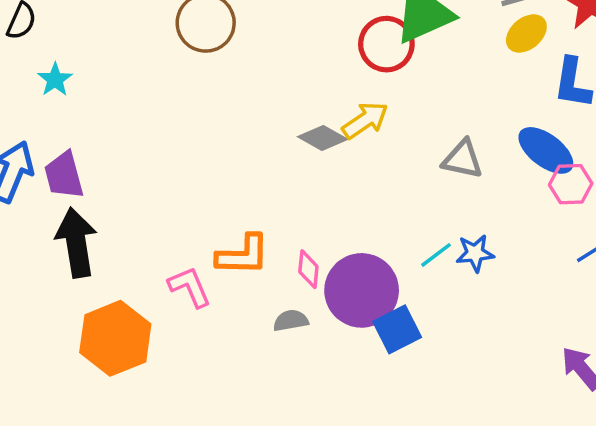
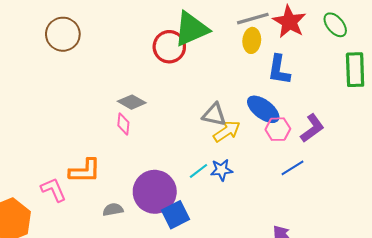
yellow ellipse: (526, 33) -> (252, 40), turned -45
yellow arrow: (365, 120) -> (227, 131), moved
pink diamond: (308, 269) -> (123, 124), moved

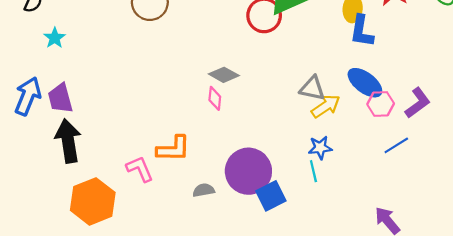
blue L-shape: (279, 70) -> (362, 31), moved
cyan line: (199, 171) -> (313, 171), moved, turned -66

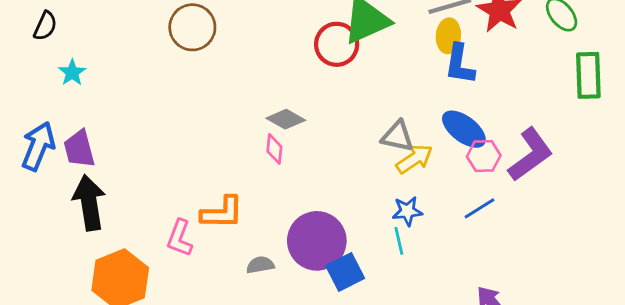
purple L-shape: (418, 103) -> (530, 155), size x1.4
blue line: (396, 145) -> (479, 208), moved
pink L-shape: (140, 169) -> (180, 238), turned -136

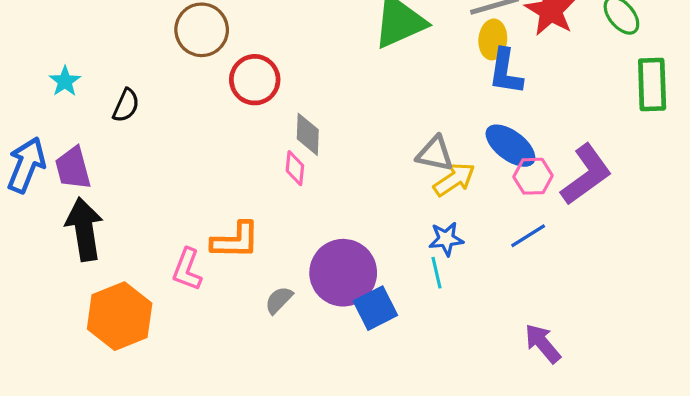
black semicircle: (45, 26) -> (126, 105), moved
red circle: (337, 44) -> (255, 80), moved
gray diamond: (286, 119) -> (308, 134), turned 63
gray semicircle: (260, 265) -> (279, 300), turned -36

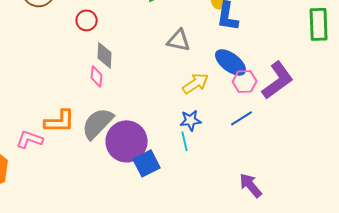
red circle: (255, 80) -> (87, 20), moved, size x0.7
gray triangle: (435, 154) -> (179, 40), moved
pink L-shape: (187, 269) -> (30, 139), turned 88
gray semicircle: (279, 300) -> (98, 123), moved, size x1.8

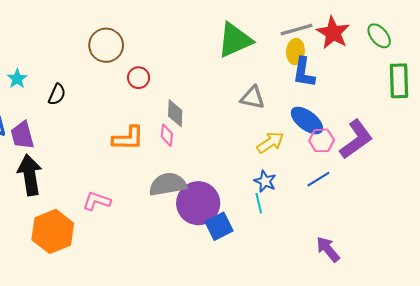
red circle: (87, 20) -> (139, 78), moved
blue star: (191, 120) -> (265, 181), turned 30
orange L-shape: (60, 121) -> (128, 138), moved
gray semicircle: (98, 123) -> (168, 184), turned 36

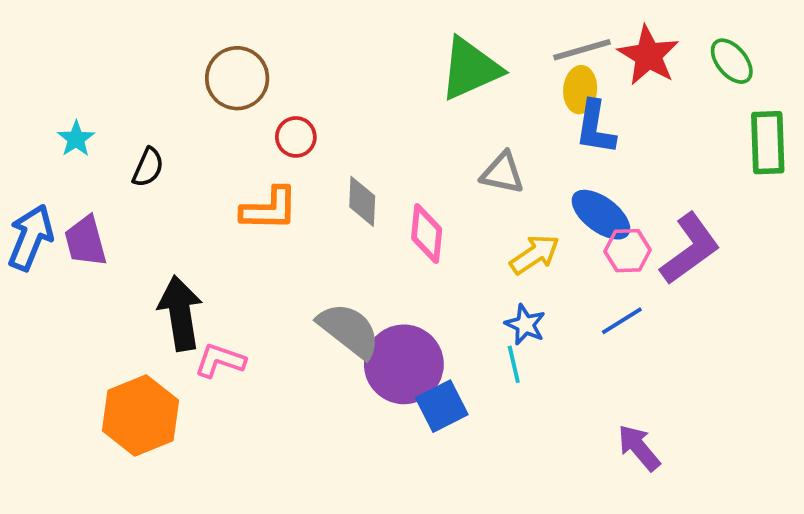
pink diamond: (167, 135) -> (427, 234), moved, size x1.4
orange L-shape: (128, 138) -> (269, 209), moved
black arrow: (30, 175) -> (180, 313), moved
gray semicircle: (168, 184) -> (349, 330), turned 48

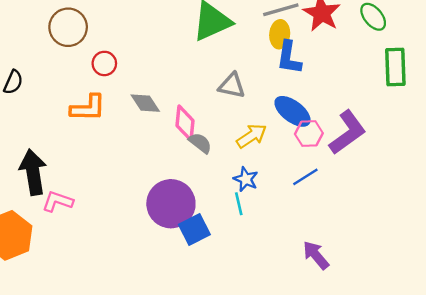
gray diamond: (362, 201) -> (145, 103), turned -36
gray semicircle: (349, 330) -> (200, 143), moved, size x0.6

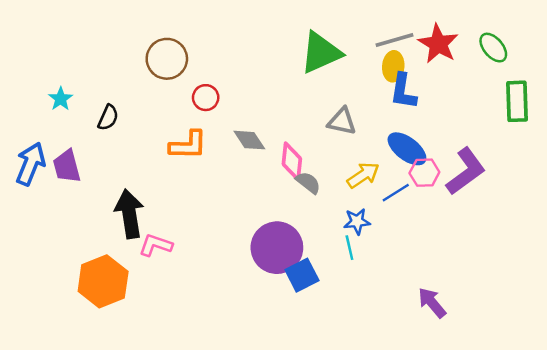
blue line: (305, 177) -> (396, 193), moved
blue star: (246, 179) -> (357, 221), turned -30

